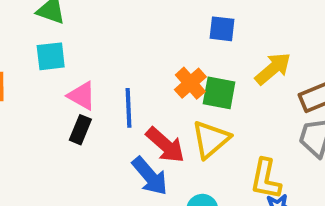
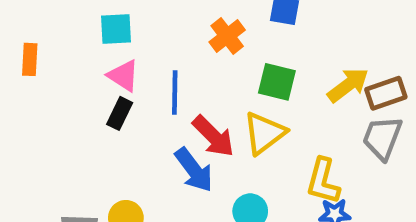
cyan square: (51, 56) -> (116, 29), moved
yellow arrow: (273, 69) -> (348, 85), moved
orange cross: (190, 83) -> (227, 36), moved

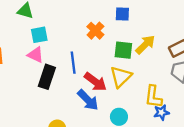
pink triangle: (123, 76) -> (36, 55), moved
yellow arrow: (348, 85) -> (145, 45), moved
black rectangle: (120, 113) -> (47, 77), size x1.5

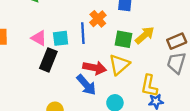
cyan square: (39, 35) -> (61, 38), moved
blue line: (73, 63) -> (83, 33), moved
red arrow: (95, 82) -> (95, 68), turned -30

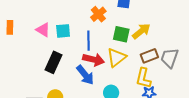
blue line: (83, 33) -> (89, 41), moved
brown rectangle: (177, 41) -> (149, 56), moved
black rectangle: (48, 60) -> (54, 62), moved

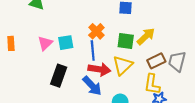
orange cross: (98, 14) -> (96, 31), moved
pink triangle: (43, 30) -> (45, 43), turned 49

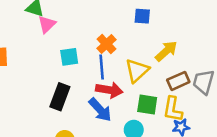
green square: (126, 41) -> (147, 105), moved
pink triangle: (45, 43) -> (47, 24), moved
yellow triangle: (123, 65) -> (137, 71), moved

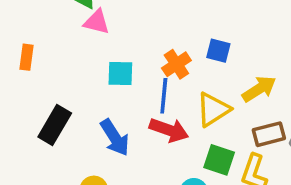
blue square: (142, 16) -> (218, 51), moved
pink triangle: (47, 24) -> (97, 22), turned 48
black rectangle: (60, 97) -> (55, 125), moved
blue arrow: (100, 110) -> (115, 138), moved

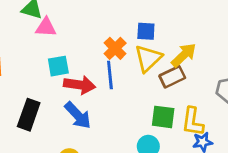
cyan square: (120, 73) -> (58, 66), moved
yellow triangle: (213, 109) -> (148, 58), moved
red arrow: (169, 130) -> (80, 85), moved
brown rectangle: (269, 134) -> (172, 77), moved

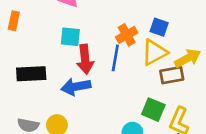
red arrow: (80, 85) -> (85, 59), turned 60
black rectangle: (29, 115) -> (31, 74), turned 52
blue arrow: (78, 115) -> (76, 87), turned 108

